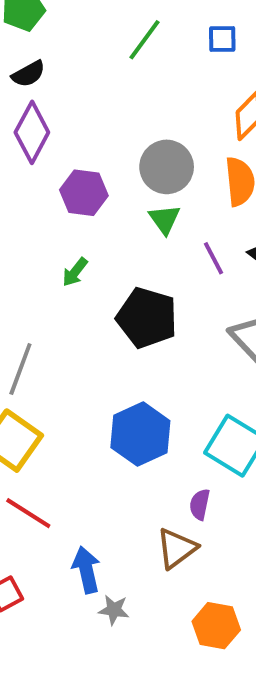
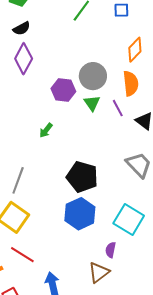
purple hexagon: (84, 193) -> (63, 90), moved
purple line: (213, 258) -> (118, 108), moved
black pentagon: (147, 318) -> (82, 177), moved

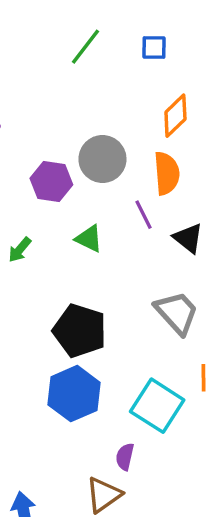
green triangle: (92, 103) -> (89, 239), moved, turned -30

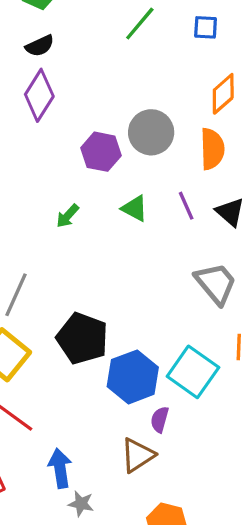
purple line: (143, 215) -> (186, 206), moved
black pentagon: (80, 331) -> (82, 338), moved
blue hexagon: (74, 394) -> (133, 377), moved

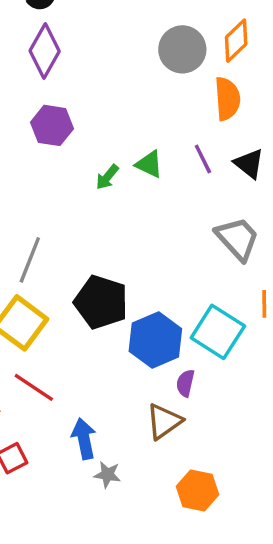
gray circle: (151, 132) -> (182, 49), moved
purple hexagon: (101, 152) -> (52, 125), moved
green arrow: (68, 216) -> (107, 177), moved

